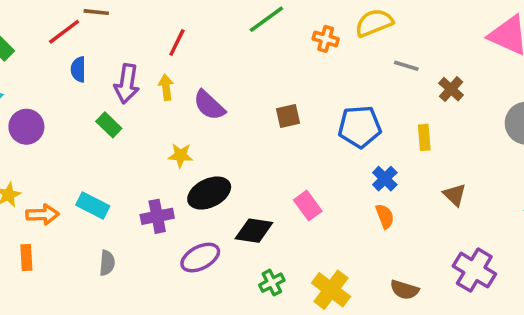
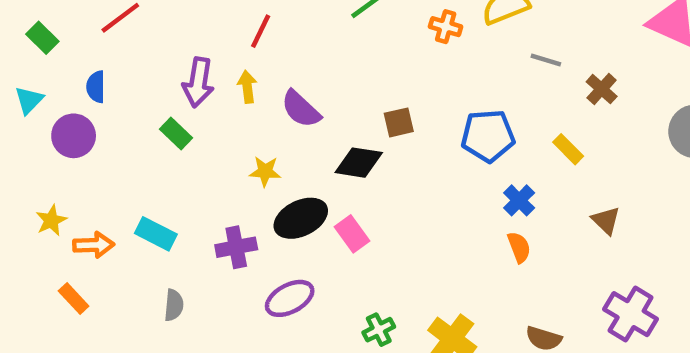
blue semicircle: (78, 69) -> (96, 87), moved
yellow rectangle: (424, 137) -> (568, 149), turned -40
pink rectangle: (308, 206) -> (352, 234), moved
black diamond: (254, 231) -> (359, 163), moved
orange rectangle: (26, 258) -> (74, 298), turned -40

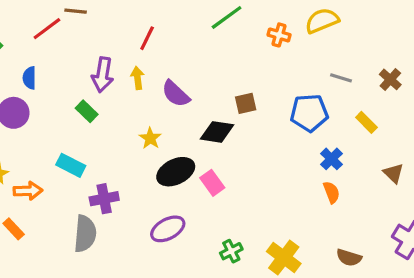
gray line: (546, 60) -> (341, 78), moved
yellow star: (265, 171) -> (150, 138), turned 30
cyan rectangle: (156, 234) -> (71, 165), moved
purple cross: (236, 247) -> (104, 199), moved
gray semicircle: (174, 305) -> (85, 234), size x1.6

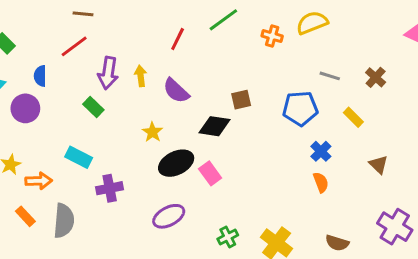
red line: (47, 29) -> (74, 46), moved
red line: (147, 38) -> (178, 39), moved
gray semicircle: (85, 234) -> (64, 221), moved

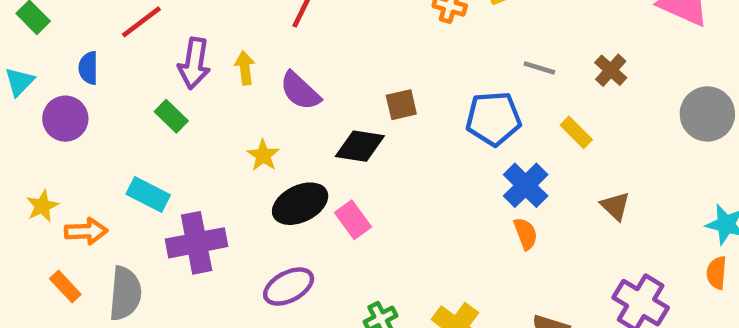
blue cross: (321, 151) -> (526, 185), size x1.4
purple cross: (110, 188) -> (197, 243), size x1.4

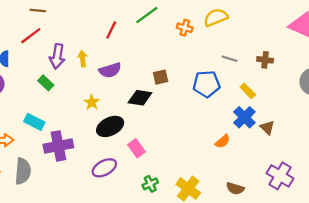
brown cross: (611, 70) -> (265, 60), turned -35
purple semicircle: (300, 91) -> (110, 70), turned -60
blue cross: (526, 185) -> (244, 117), moved
pink rectangle: (353, 220) -> (136, 148), moved
orange semicircle: (526, 234) -> (223, 141), turned 70

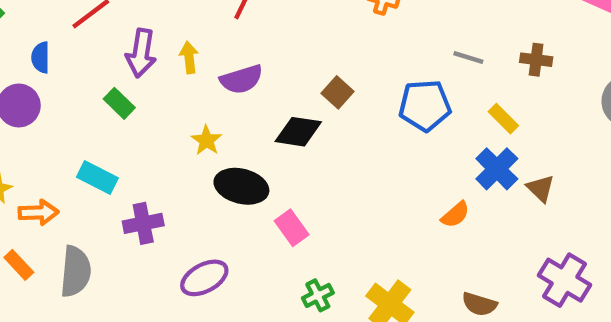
brown square: (161, 77) -> (337, 92), turned -35
black ellipse: (110, 126) -> (241, 186), turned 40
purple cross: (58, 146) -> (143, 223), size x0.7
purple ellipse: (104, 168) -> (204, 278), moved

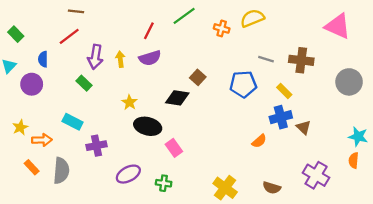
brown cross: (536, 60) -> (301, 60), size x1.5
purple semicircle: (241, 79) -> (150, 58), moved
blue cross: (497, 169) -> (281, 117), turned 30
green cross: (318, 295) -> (164, 183), moved, turned 35

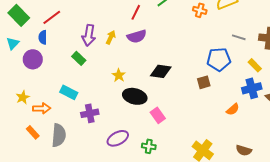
green rectangle: (16, 34) -> (19, 15), size x1.5
red line: (69, 36) -> (52, 17), moved
yellow arrow: (120, 59) -> (111, 37), turned 32
brown square: (198, 77) -> (204, 82), moved, turned 32

